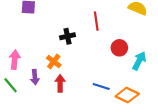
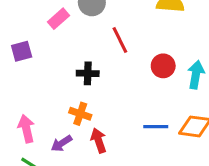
black cross: (68, 36) -> (88, 73), turned 32
purple arrow: (35, 77) -> (62, 143), turned 80

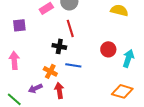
red line: (120, 40) -> (70, 28), moved
blue line: (156, 127) -> (73, 65), moved
pink arrow: (26, 129) -> (14, 60), moved

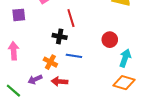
cyan arrow: (128, 58) -> (125, 58), moved
red arrow: (59, 90) -> (60, 81), turned -77

